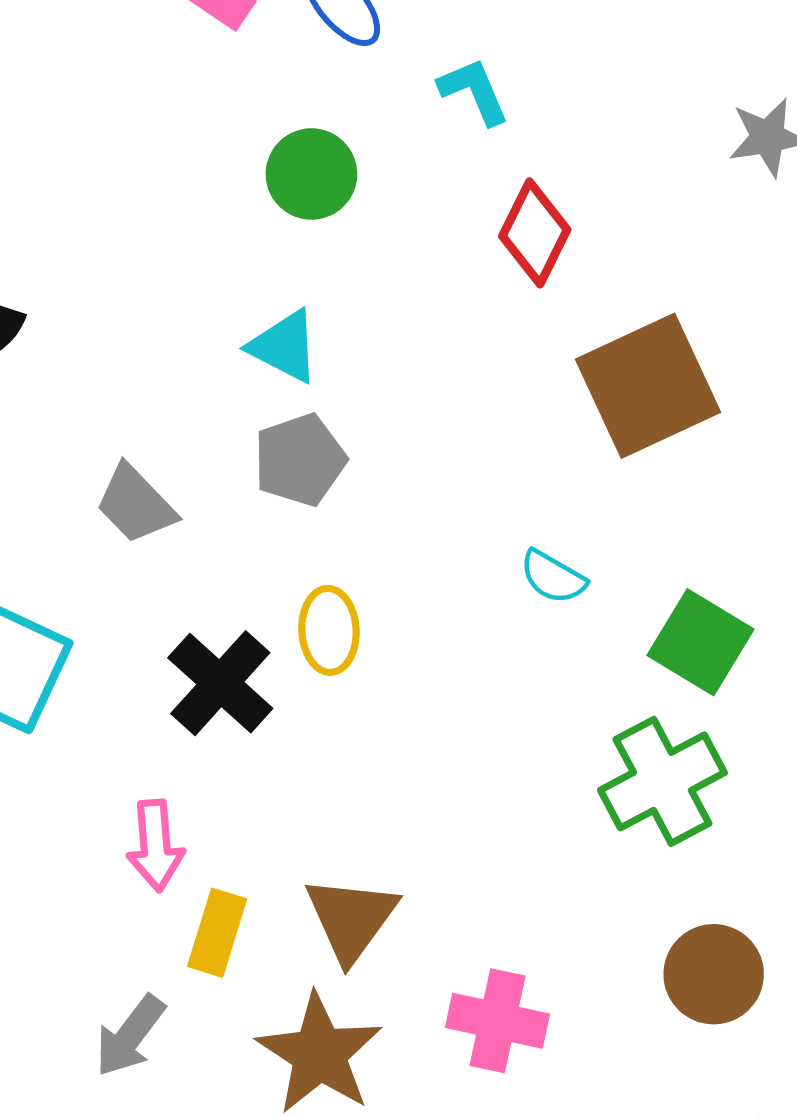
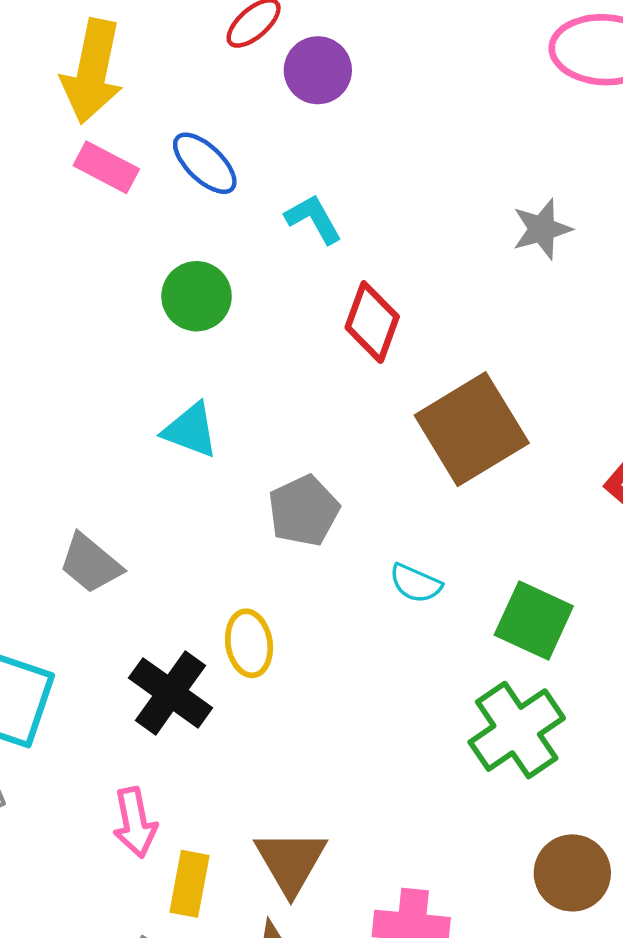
gray pentagon: (300, 460) -> (304, 511), moved

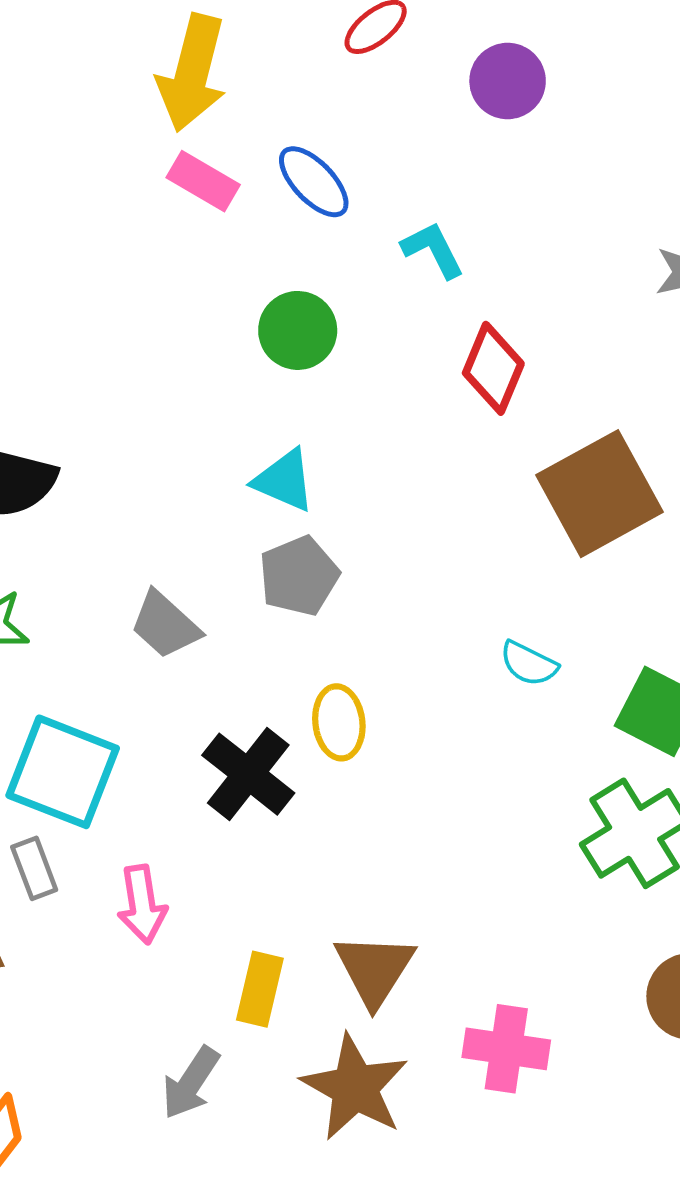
purple circle: (318, 70) -> (508, 81), moved
gray pentagon: (304, 511) -> (299, 576), moved
pink arrow: (135, 823) -> (142, 905), moved

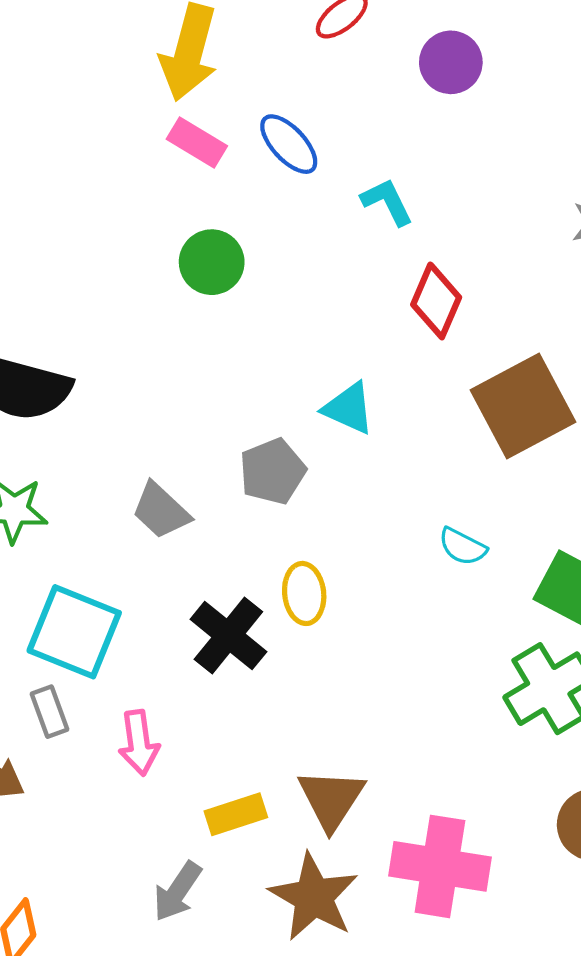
green circle: (298, 330) -> (212, 262), moved
cyan triangle: (284, 480) -> (349, 408), moved
yellow rectangle: (260, 989) -> (236, 814), turned 58
pink cross: (506, 1049) -> (440, 866), size x1.4

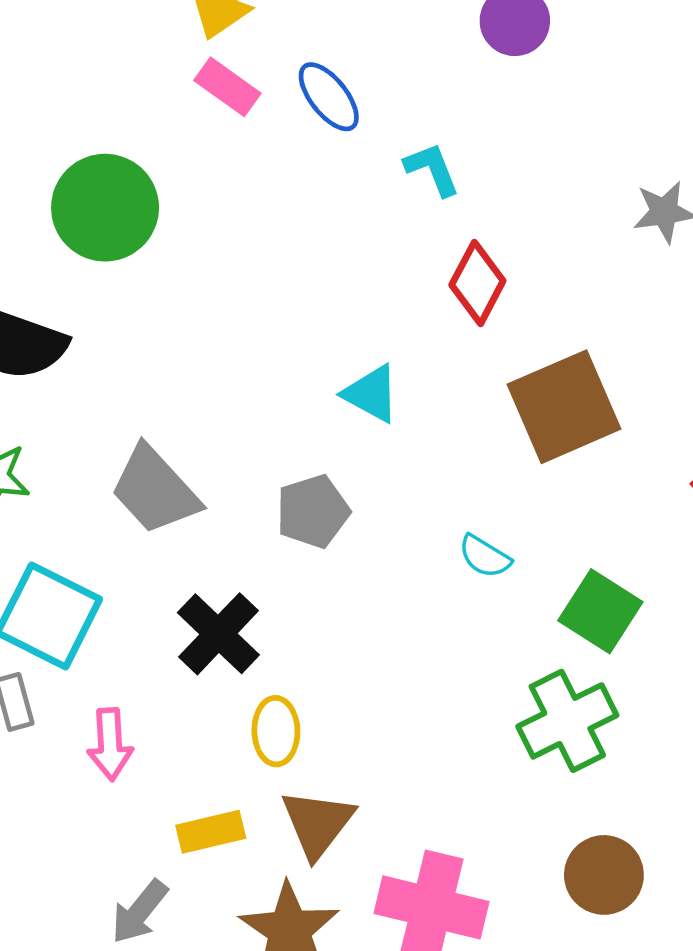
green circle: (212, 262) -> (105, 208), moved, size x1.5
gray pentagon: (272, 471) -> (313, 511), moved
gray trapezoid: (161, 511) -> (155, 490), size x1.4
yellow ellipse: (304, 593) -> (276, 731), moved

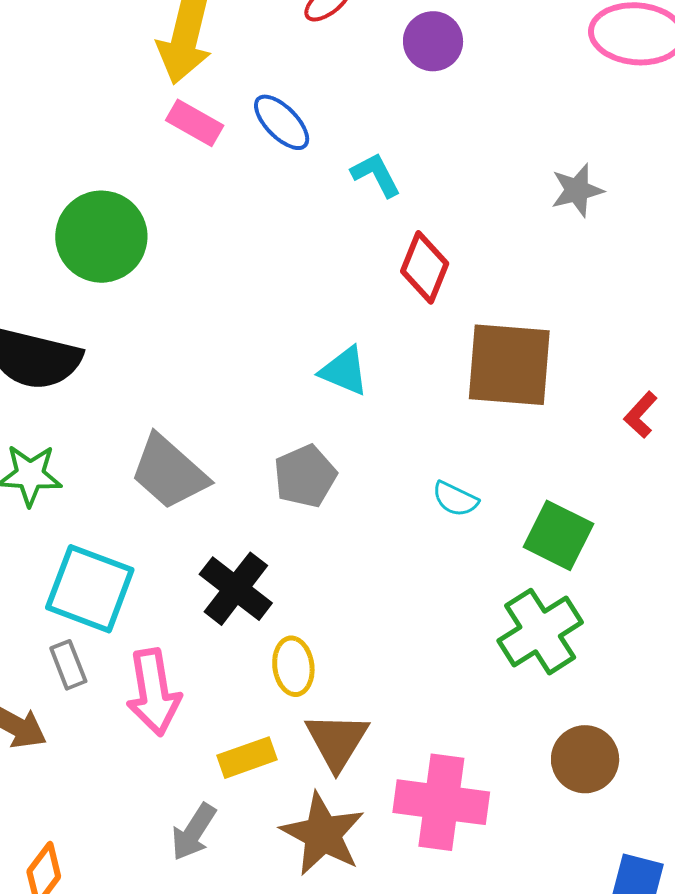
brown square: (564, 407) -> (509, 365), turned 34
pink arrow: (110, 744) -> (154, 692), size x1.4

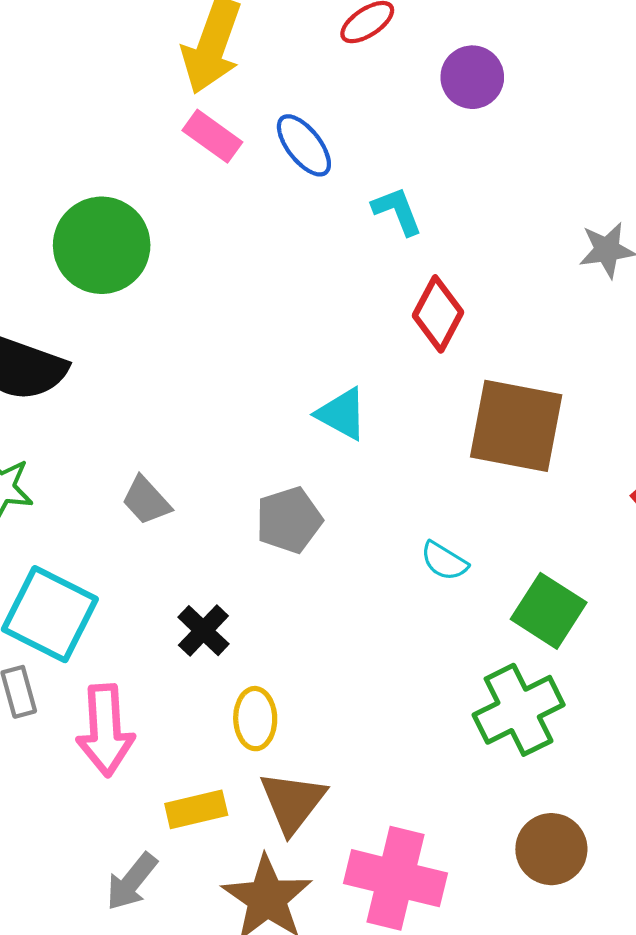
gray trapezoid: (169, 472) -> (146, 501), size x0.6
black cross: (236, 589) -> (203, 631), size x0.7

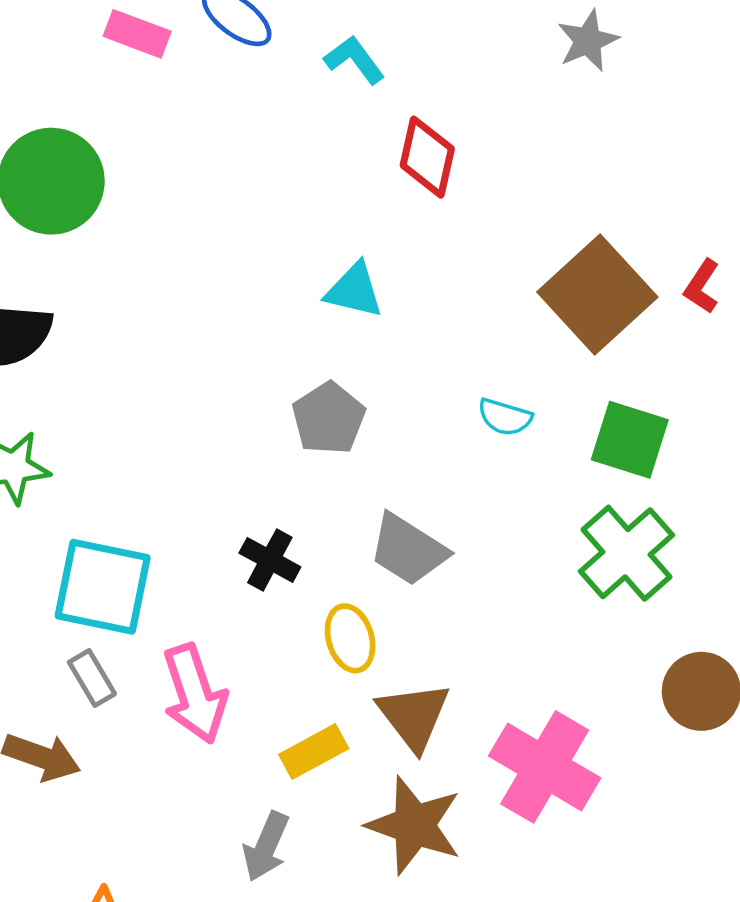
brown square: (516, 426) -> (597, 295), moved, turned -38
gray trapezoid: (146, 501) -> (408, 550), moved, size x1.4
pink cross: (395, 878) -> (545, 767), turned 32

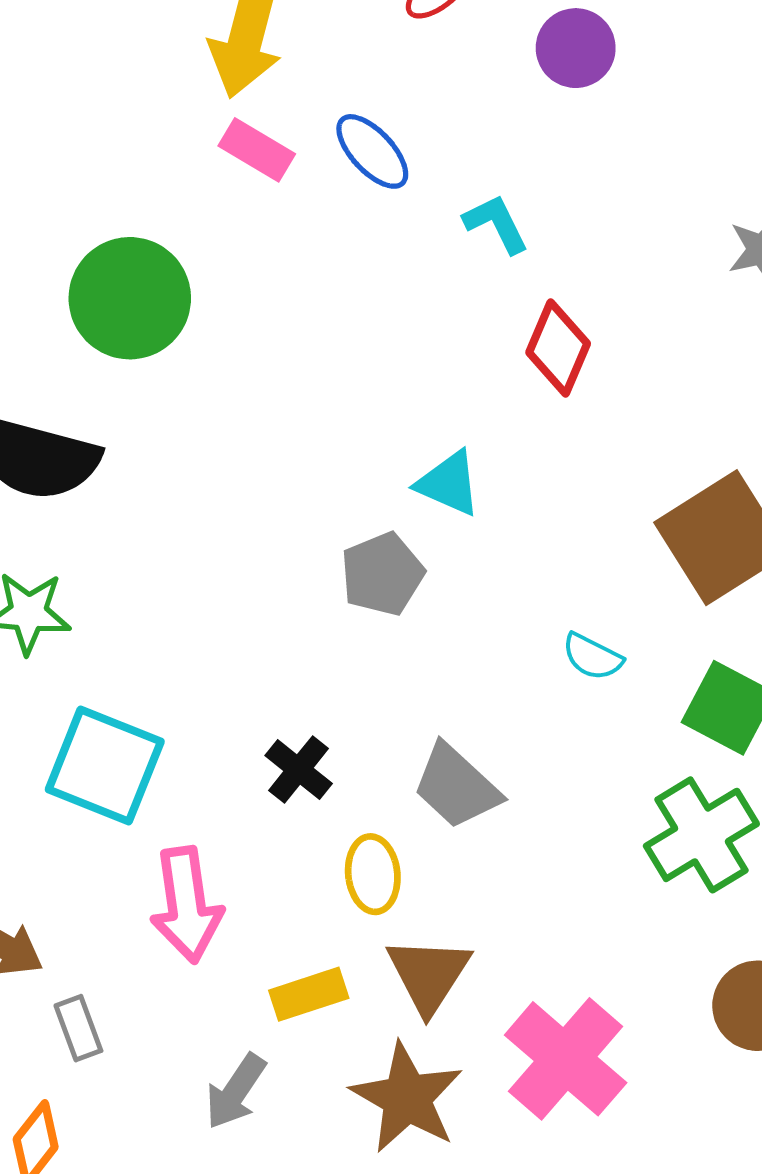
gray pentagon: (329, 418) -> (382, 574), moved
gray rectangle: (92, 678) -> (78, 1028), moved

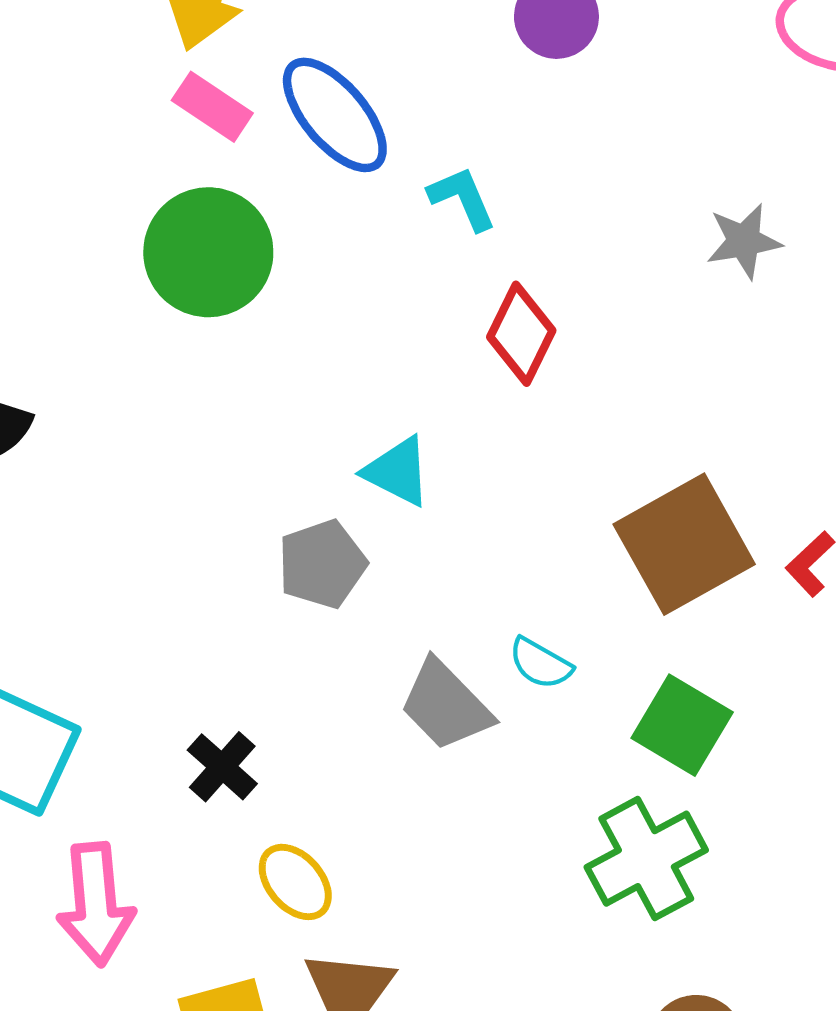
blue ellipse: (372, 151) -> (335, 115), size x1.4
green circle: (130, 298) -> (208, 252), moved
gray trapezoid: (456, 786) -> (446, 705), moved
yellow ellipse: (373, 874) -> (295, 882), turned -38

